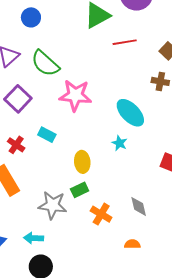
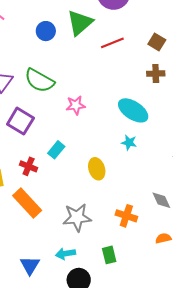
blue circle: (31, 17) -> (46, 31), moved
pink star: (75, 95) -> (76, 105), size x0.6
cyan rectangle: (47, 135) -> (56, 150), turned -66
green rectangle: (80, 190) -> (109, 255), moved, turned -66

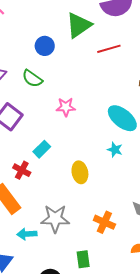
blue circle: (46, 31) -> (45, 46), moved
green semicircle: (39, 81) -> (32, 79), size x0.7
red cross: (29, 166) -> (22, 170), moved
cyan arrow: (65, 254) -> (27, 234), moved

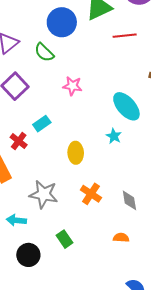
blue circle: (45, 46) -> (62, 22), size x1.5
orange cross: (104, 222) -> (91, 194), moved
cyan arrow: (27, 234) -> (16, 220), moved
green rectangle: (83, 259) -> (65, 239), turned -36

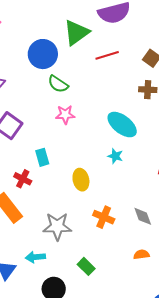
green semicircle: (44, 52) -> (58, 84), moved
cyan rectangle: (42, 124) -> (42, 157), turned -60

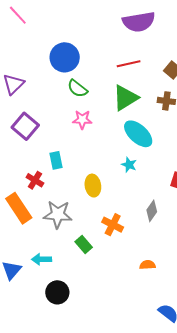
green triangle: (76, 33) -> (125, 98), moved
gray diamond: (143, 216) -> (152, 211), moved, turned 50
gray star: (57, 226) -> (58, 214), moved
green rectangle: (86, 266) -> (84, 245), moved

